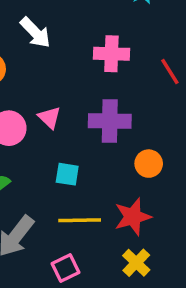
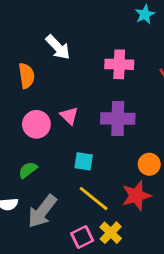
orange circle: (149, 164) -> (149, 164), moved
yellow line: (80, 220) -> (94, 198), turned 40
yellow cross: (136, 263) -> (111, 233), moved

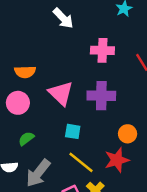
white arrow: (58, 47) -> (63, 18), moved
orange semicircle: (26, 76) -> (25, 72), moved, turned 96
pink triangle: (69, 116) -> (61, 93), size x1.6
pink circle: (36, 124) -> (18, 103), moved

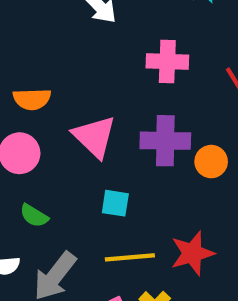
orange circle: (128, 134) -> (211, 162), moved
green semicircle: (26, 139) -> (34, 216), turned -112
yellow line: (81, 162) -> (130, 257), turned -44

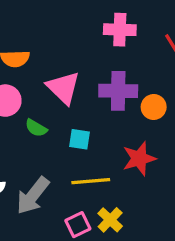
green semicircle: (34, 216) -> (36, 128), moved
red star: (192, 253) -> (139, 159), moved

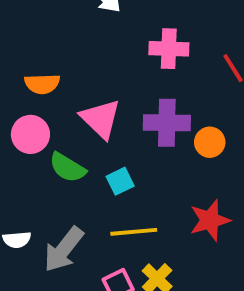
green semicircle: (36, 128) -> (67, 168), size x1.4
cyan square: (80, 139) -> (120, 181), turned -35
red star: (139, 159) -> (210, 220), moved

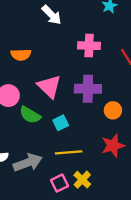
orange semicircle: (42, 84) -> (21, 55), moved
orange circle: (210, 142) -> (113, 110), moved
gray arrow: (64, 249) -> (28, 163), turned -148

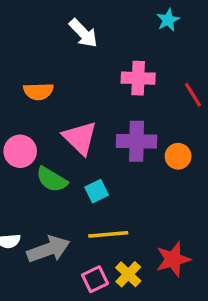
orange circle: (113, 110) -> (178, 156), moved
red star: (113, 146) -> (173, 259), moved

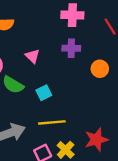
pink triangle: (80, 138) -> (32, 56), size x0.6
purple cross: (136, 141) -> (71, 48), moved, size x0.7

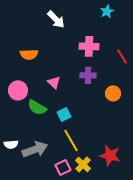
yellow line: (52, 122) -> (71, 140), turned 65
red star: (96, 140) -> (110, 155), turned 30

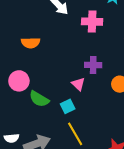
pink cross: (89, 46) -> (92, 22), moved
pink triangle: (54, 82) -> (78, 84), moved

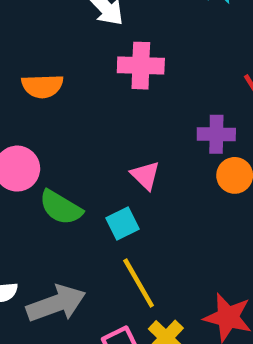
pink cross: (92, 22) -> (141, 66), moved
purple cross: (93, 65) -> (216, 134), moved

